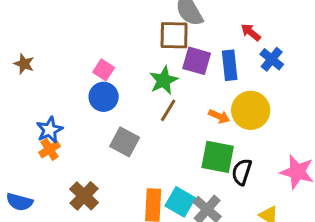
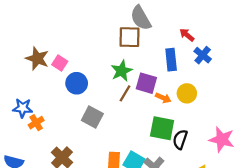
purple square: (197, 61) -> (146, 83), moved
brown star: (24, 64) -> (37, 58), moved, size x1.5
pink square: (104, 70) -> (60, 63), moved
yellow circle: (251, 110) -> (187, 93), size x0.7
blue star: (50, 130) -> (23, 108), moved, turned 30

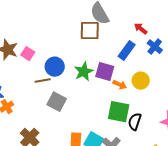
blue rectangle: (171, 60) -> (127, 51), turned 42
green star: (122, 71) -> (84, 72), moved
blue circle: (77, 83) -> (55, 67), moved
brown line: (125, 93) -> (43, 81), moved, turned 49

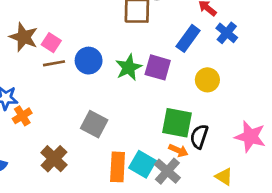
brown line: (43, 81) -> (54, 63), moved
orange arrow: (120, 85) -> (178, 150), moved
gray square: (57, 102) -> (94, 124), moved

